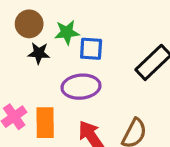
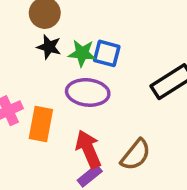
green star: (67, 32) -> (82, 53), moved

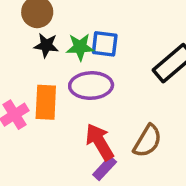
orange rectangle: (41, 124) -> (46, 102), moved

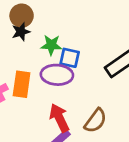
blue square: (105, 44) -> (70, 58), moved
black star: (46, 45) -> (21, 32), moved, turned -30

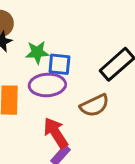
brown semicircle: (95, 121) -> (95, 106), moved, turned 35

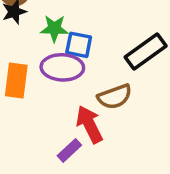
red arrow: (56, 133) -> (89, 124), moved

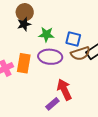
blue square: (79, 45) -> (73, 39), moved
brown semicircle: (115, 97) -> (80, 53), moved

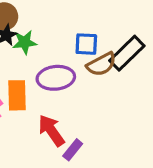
green star: (46, 34) -> (25, 42), moved
red arrow: (64, 90) -> (51, 130), moved

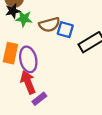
brown semicircle: (101, 64) -> (49, 25), moved
purple ellipse: (56, 78) -> (28, 59), moved, turned 70

